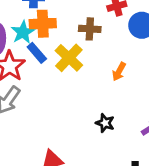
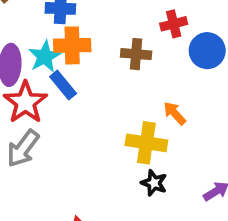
yellow cross: (69, 58) -> (146, 143), moved, turned -36
orange arrow: (119, 72) -> (175, 113), turned 108

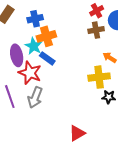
brown cross: (136, 54) -> (96, 30), moved

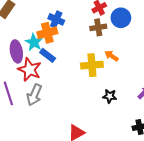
blue cross: (35, 19) -> (56, 19), moved, turned 35
yellow cross: (99, 77) -> (92, 65), moved

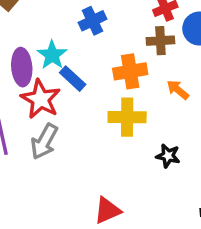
blue cross: (56, 19) -> (93, 21), turned 35
orange cross: (47, 33) -> (130, 71), moved
yellow cross: (92, 65) -> (127, 117), moved

